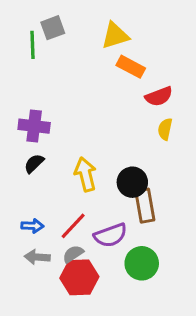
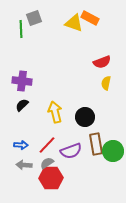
yellow triangle: (115, 36) -> (74, 23), turned 36
orange rectangle: (131, 67) -> (90, 18), moved
brown rectangle: (145, 206) -> (96, 144), moved
green circle: (142, 263) -> (113, 151), moved

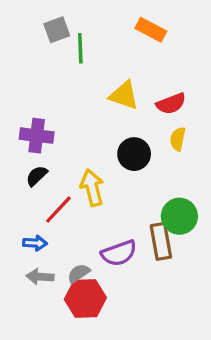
yellow triangle: (74, 23) -> (124, 95), moved
green line: (21, 29) -> (80, 48), moved
black circle: (85, 117) -> (134, 154), moved
red line: (47, 145) -> (58, 209), moved
green circle: (113, 151) -> (179, 216), moved

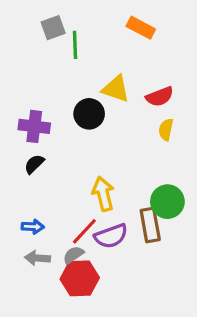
black circle: (134, 154) -> (89, 114), moved
yellow arrow: (92, 188) -> (103, 194), moved
red line: (58, 209) -> (84, 231), moved

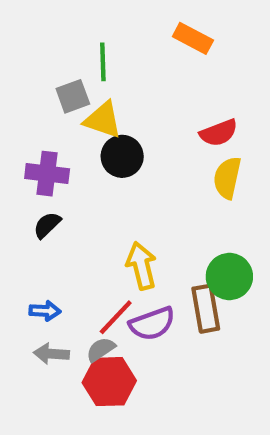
gray square: (53, 28) -> (73, 96), moved
yellow triangle: (116, 89) -> (103, 120), moved
yellow semicircle: (166, 130) -> (227, 178), size x1.4

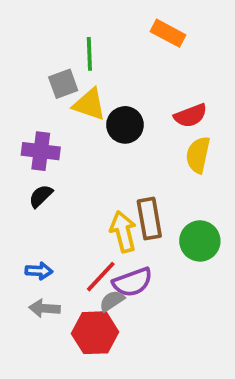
black circle: (122, 156) -> (125, 125), moved
brown rectangle: (206, 309) -> (149, 219), moved
gray semicircle: (101, 349) -> (112, 301), moved

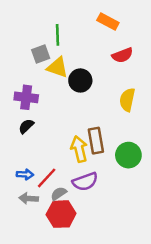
red semicircle: (191, 116) -> (122, 55), moved
red line: (101, 277) -> (47, 178), moved
gray semicircle: (112, 301) -> (59, 194), moved

